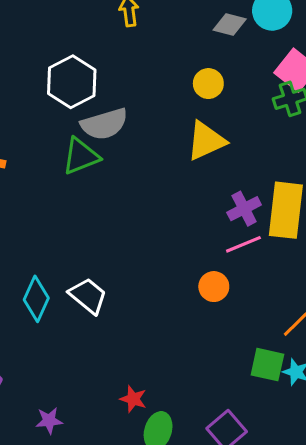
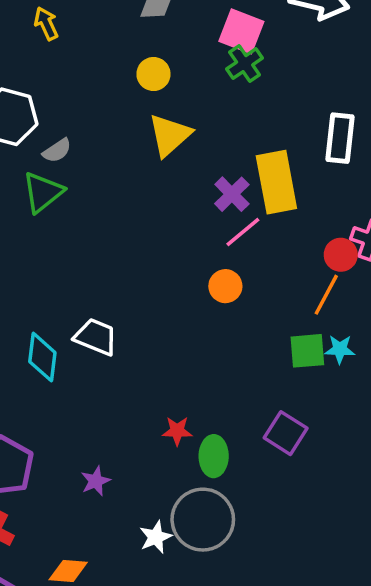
gray semicircle: (104, 124) -> (57, 151), size x0.6

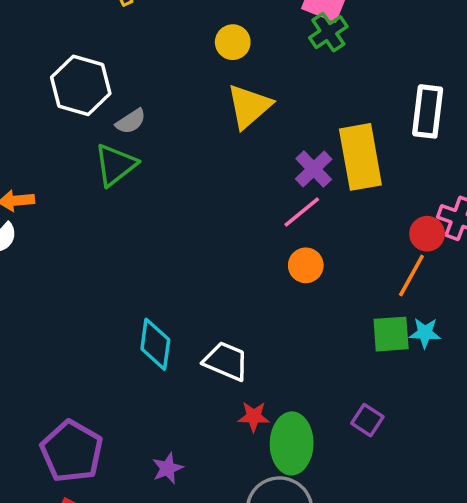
pink line: (243, 232) -> (302, 212), moved
white trapezoid: (96, 337) -> (226, 361), moved
cyan diamond: (42, 357) -> (155, 344), moved
purple square: (286, 433) -> (367, 420), size x0.7
green ellipse: (214, 456) -> (292, 443), size x1.4

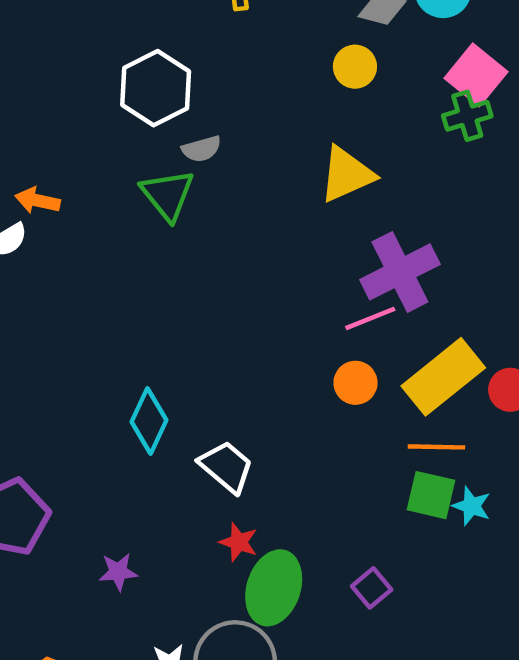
yellow circle: (233, 42) -> (355, 67), moved
yellow rectangle: (360, 157) -> (443, 377), moved, turned 44
green triangle: (115, 165) -> (168, 195), turned -48
purple cross: (314, 169) -> (400, 272), size x1.6
orange line: (411, 275) -> (436, 447), moved, turned 45

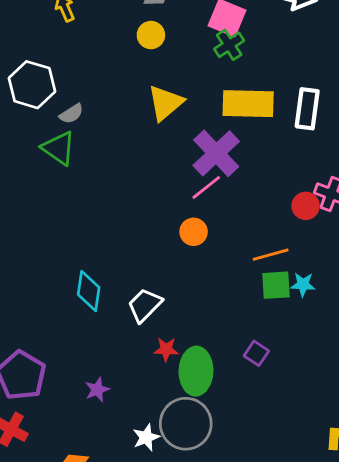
yellow rectangle: (443, 377) -> (248, 104), moved, turned 57
orange circle: (355, 383) -> (194, 232), moved
white trapezoid: (226, 467) -> (145, 305), turned -69

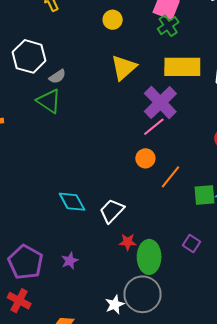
orange line: (271, 255) -> (170, 177), moved, turned -35
cyan diamond: (89, 291) -> (72, 202), turned -36
purple star: (97, 390) -> (70, 261), moved

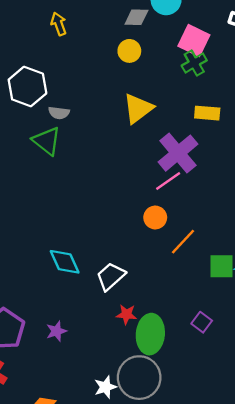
yellow rectangle: (182, 67) -> (207, 113), size x0.6
gray semicircle: (57, 76) -> (59, 113), turned 36

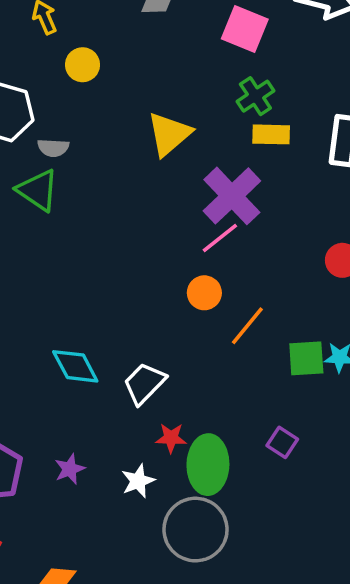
yellow circle: (129, 51) -> (83, 65), moved
green cross: (194, 63) -> (255, 96), moved
white star: (105, 387) -> (138, 481), moved

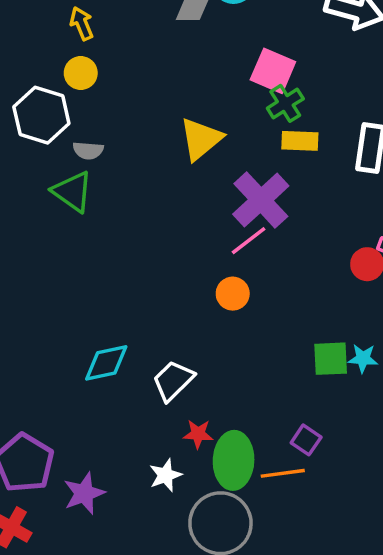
pink square: (245, 29) -> (273, 71), moved
yellow circle: (83, 65) -> (81, 73), moved
orange line: (247, 326) -> (283, 473), moved, turned 42
cyan diamond: (75, 366) -> (106, 363), turned -75
purple star: (70, 469) -> (84, 493), moved, size x1.4

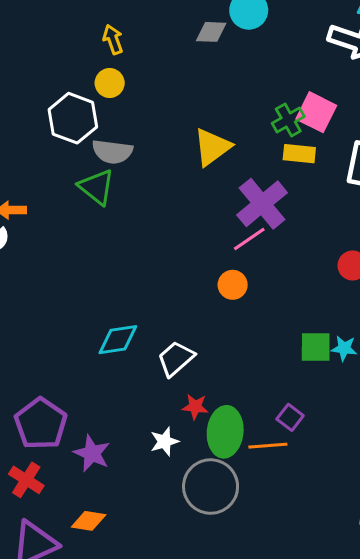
pink square: (273, 71) -> (316, 112), moved
gray semicircle: (88, 150) -> (112, 152), size x1.5
purple star: (84, 493) -> (92, 453), turned -30

